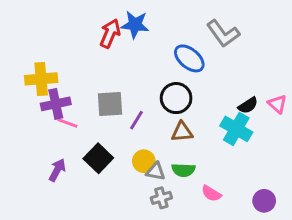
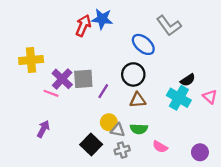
purple cross: (56, 104) -> (62, 79), moved, turned -35
pink triangle: (277, 104) -> (210, 97), moved
black square: (98, 158) -> (91, 144), moved

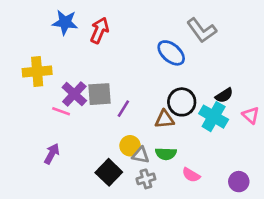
blue star: (102, 19) -> (65, 22), moved
black circle: (133, 74) -> (182, 102), moved

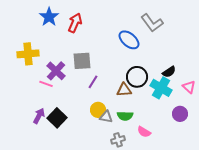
blue star: (65, 22) -> (49, 17), turned 30
gray square: (99, 94) -> (82, 61), moved
black square: (109, 172) -> (57, 118), moved
gray cross: (146, 179) -> (118, 140), moved
purple circle: (239, 182) -> (180, 114), moved

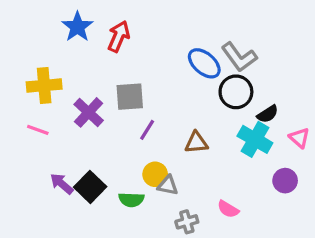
gray L-shape: (152, 23) -> (239, 57), moved
black circle: (137, 77) -> (236, 92), moved
pink line: (46, 84) -> (38, 130), moved
purple arrow: (39, 116) -> (62, 184), turned -77
green semicircle: (125, 116) -> (131, 200), moved

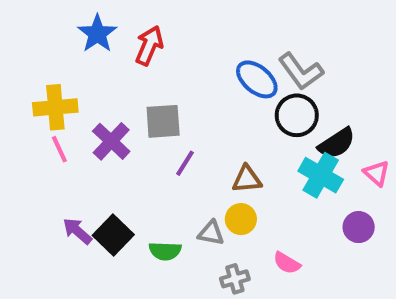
black semicircle: (268, 114) -> (337, 143), size x1.4
pink line: (38, 130) -> (59, 149), moved, turned 45
yellow circle: (155, 174) -> (241, 219), moved

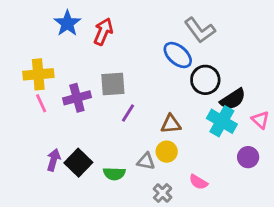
gray L-shape: (301, 71) -> (200, 30), moved
purple cross: (111, 141) -> (77, 98), turned 32
purple arrow: (77, 231) -> (54, 160), turned 65
gray cross: (235, 279) -> (163, 193), turned -30

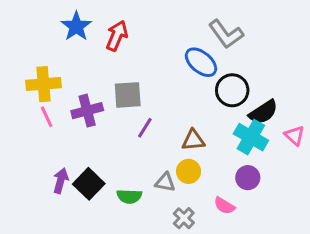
purple circle: (248, 157) -> (248, 178), moved

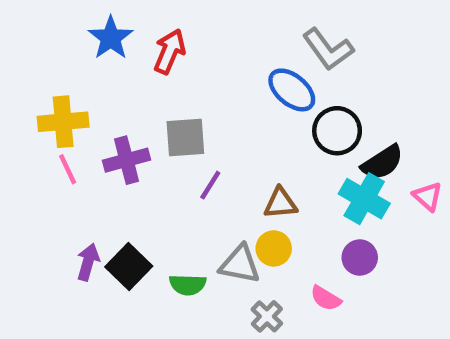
gray triangle: (165, 182) -> (240, 264), size x1.4

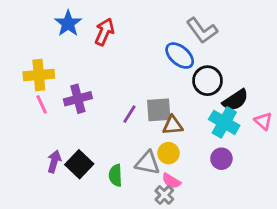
gray square: (185, 138) -> (159, 110), moved
green semicircle: (188, 285) -> (115, 175), turned 85
pink semicircle: (326, 298) -> (171, 181), moved

